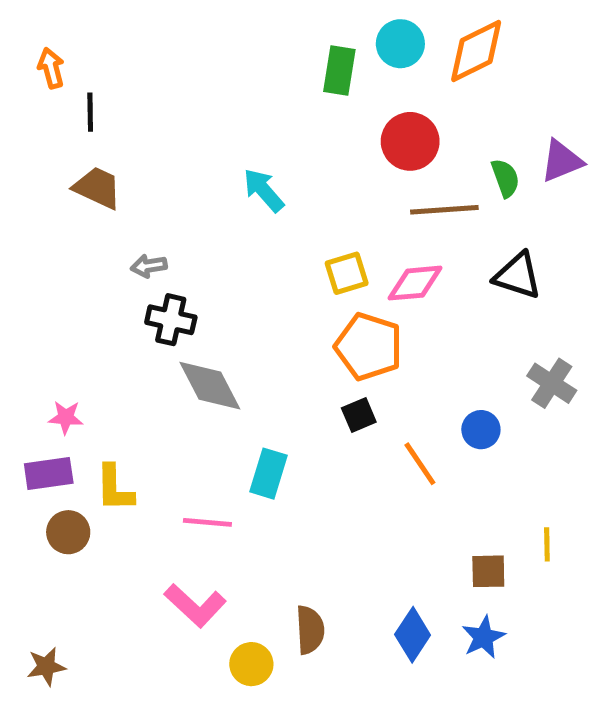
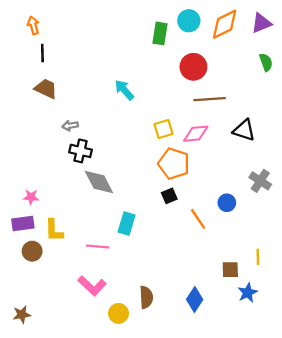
orange arrow: (51, 68) -> (33, 25), moved
purple triangle: (562, 161) -> (261, 23), moved
green semicircle: (505, 178) -> (266, 62), moved
blue star: (483, 637) -> (248, 293), moved

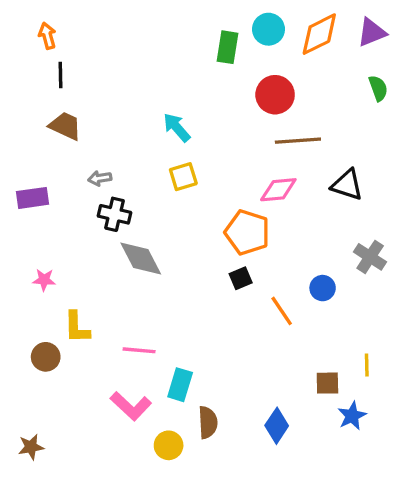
yellow square: (163, 129) -> (183, 177), moved
purple rectangle: (23, 224) -> (33, 198), moved
cyan rectangle: (127, 224) -> (180, 385), moved

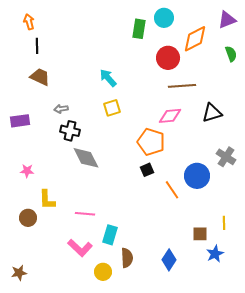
orange diamond: (319, 34) -> (195, 39), moved
black triangle: (347, 185) -> (212, 113), turned -35
blue circle: (323, 288) -> (197, 176), size x1.6

